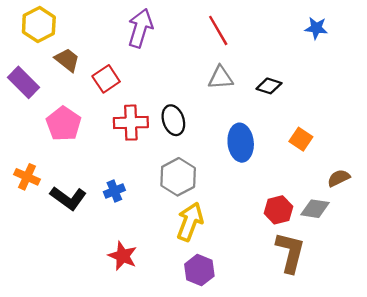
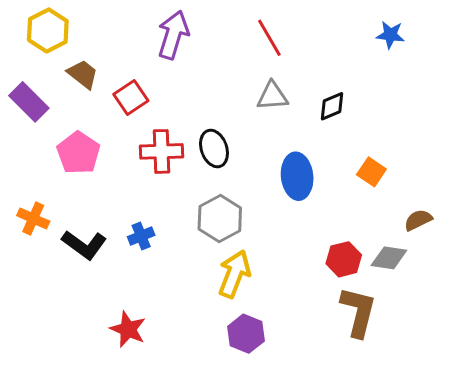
black diamond: (269, 86) -> (332, 106), turned -40
red star: (123, 256) -> (128, 329), moved

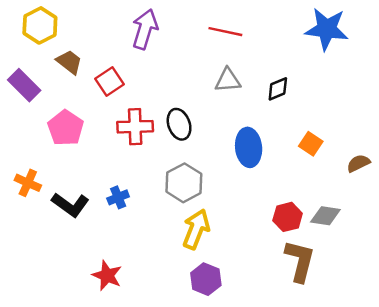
blue star: (390, 35) -> (327, 29), size x1.8
red line: (269, 38) -> (225, 32), turned -48
brown semicircle: (418, 220) -> (358, 163), moved

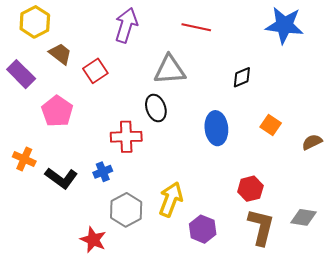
gray triangle: (228, 80) -> (170, 70), moved, size x1.4
red cross: (135, 127) -> (126, 137), moved
gray hexagon: (184, 183) -> (126, 210), moved
gray diamond: (325, 216) -> (304, 217), moved
purple hexagon: (206, 279) -> (203, 229), moved

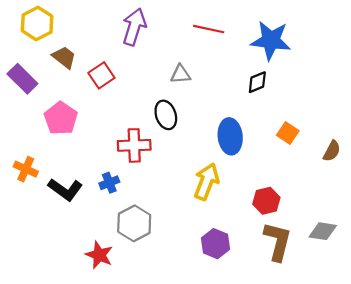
blue star: (284, 25) -> (271, 40), moved
gray triangle: (170, 70) -> (180, 74), size x0.6
brown semicircle: (312, 142) -> (332, 151), turned 144
yellow arrow: (171, 199) -> (206, 182), moved

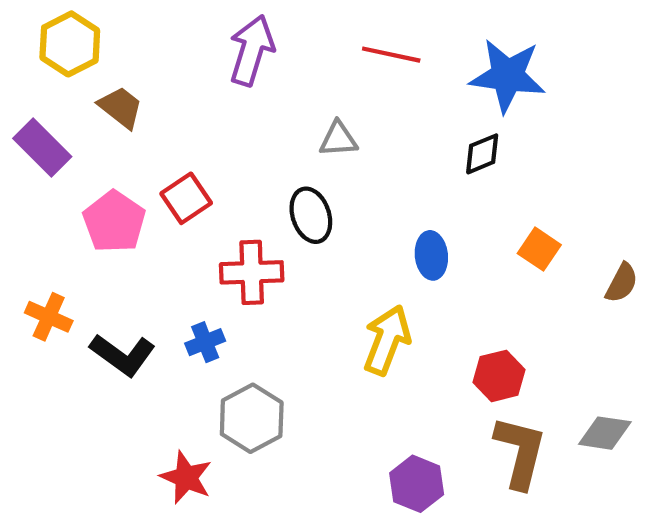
red square: (101, 75) -> (186, 198), moved
blue ellipse: (230, 136) -> (431, 255), size x0.7
purple hexagon: (215, 244) -> (417, 484), moved

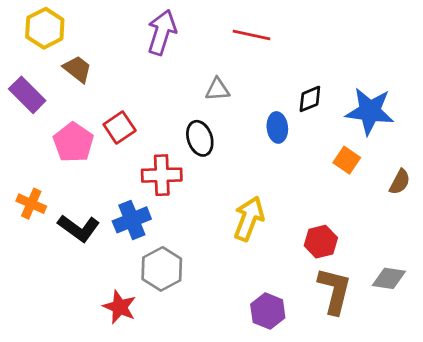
blue star: (508, 76) -> (370, 111), moved
blue ellipse: (431, 255) -> (277, 127), moved
blue cross: (205, 342) -> (132, 220), size x1.5

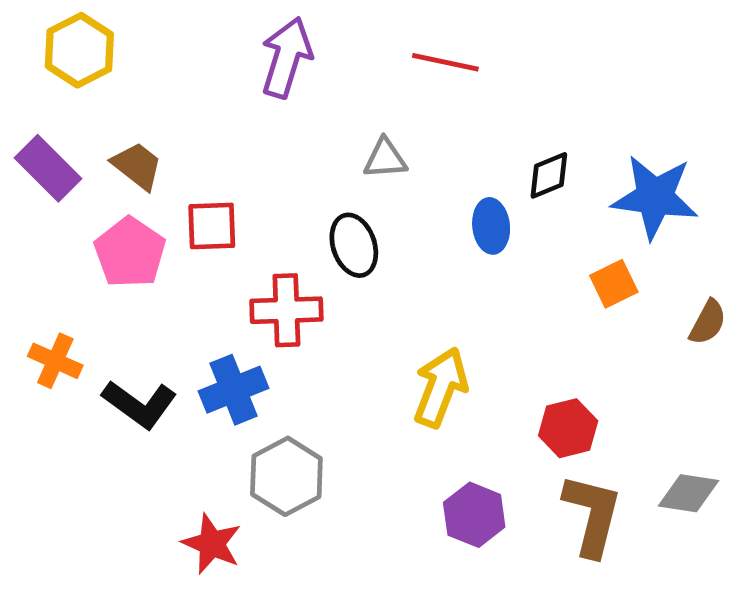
brown trapezoid: (77, 69) -> (137, 166), moved
red square: (120, 127) -> (212, 226), turned 32
orange square: (347, 160) -> (614, 284), turned 30
purple hexagon: (268, 311) -> (474, 515), moved

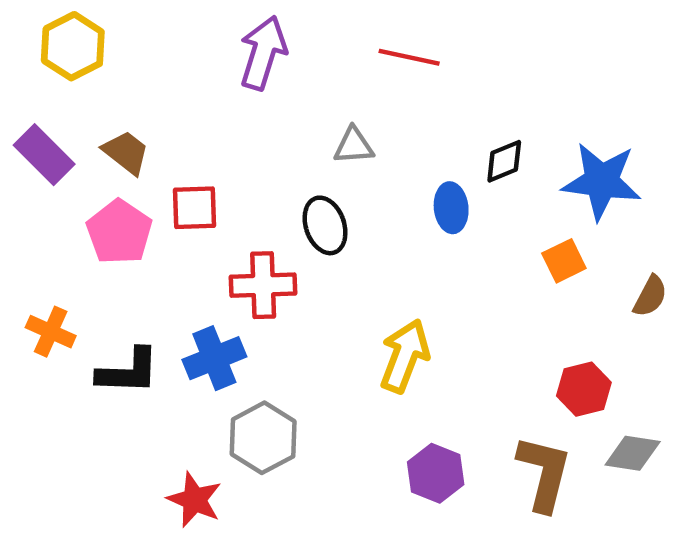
black L-shape: (140, 404) -> (128, 371), turned -34
red hexagon: (568, 428) -> (584, 389), moved

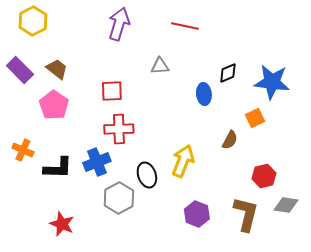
red square: (194, 208) -> (112, 91), moved
black ellipse: (325, 225) -> (147, 175), moved
brown semicircle: (650, 296) -> (230, 140), moved
red star: (194, 500) -> (62, 224), moved

